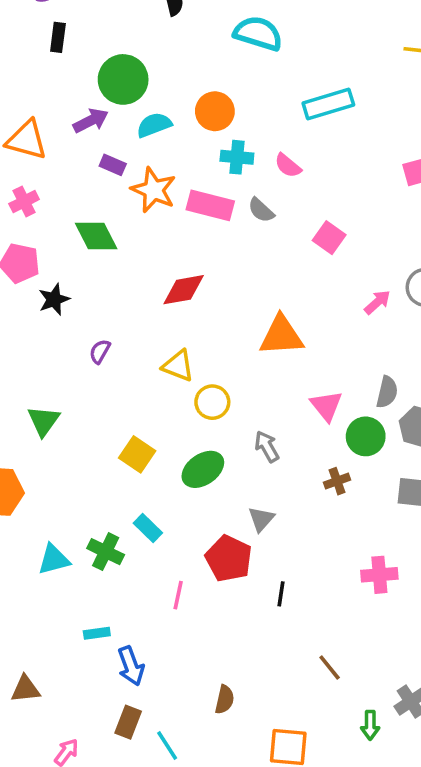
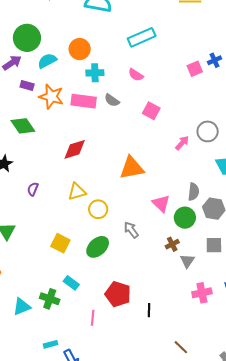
pink semicircle: (288, 166) -> (136, 75), moved
yellow triangle: (178, 366) -> (77, 192), turned -30
gray triangle: (261, 519) -> (187, 261), moved

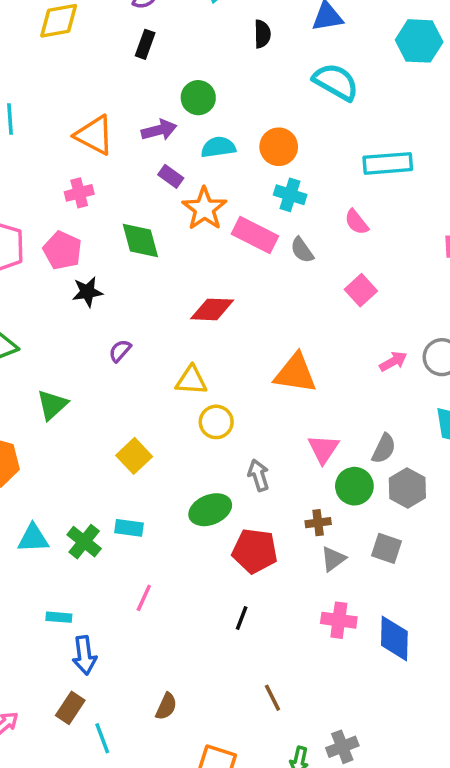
green circle: (27, 38) -> (198, 98), size x0.7
green ellipse: (98, 247) -> (210, 510), moved
cyan rectangle: (71, 283) -> (129, 528), turned -49
red pentagon: (118, 294) -> (255, 551), moved, turned -30

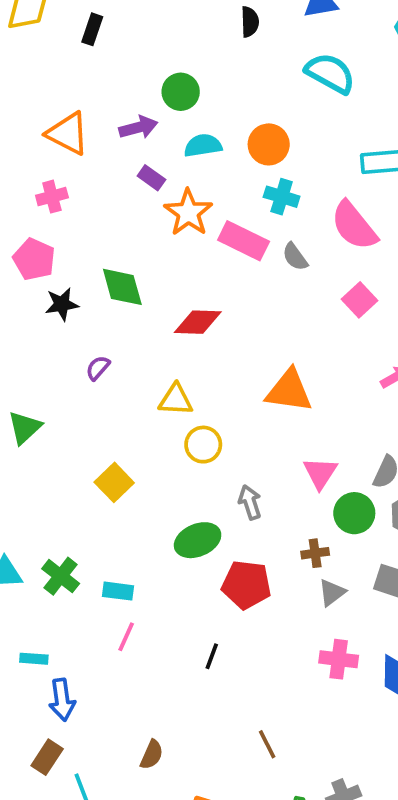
black rectangle: (145, 44) -> (92, 29), moved
pink semicircle: (356, 222) -> (354, 226), size x1.8
green diamond: (140, 241) -> (122, 287), moved
cyan rectangle: (129, 528) -> (118, 591), moved
black line: (242, 618) -> (212, 656), moved

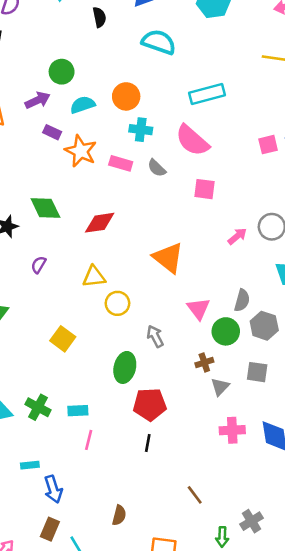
pink rectangle: (244, 241) -> (121, 163), size x0.7
pink square: (360, 300) -> (205, 189), turned -30
orange triangle: (289, 391) -> (168, 258), turned 40
green ellipse: (198, 540) -> (125, 367), turned -44
red pentagon: (246, 585) -> (150, 404), moved

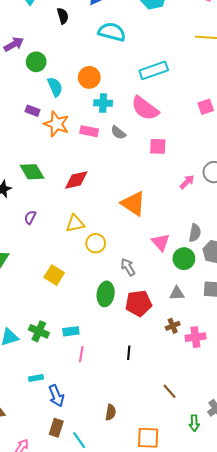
purple arrow: (38, 100) -> (14, 44), moved
cyan semicircle: (83, 105) -> (55, 87), turned 90
brown cross: (204, 363) -> (173, 326), moved
gray triangle: (220, 387) -> (177, 293), moved, turned 49
red pentagon: (150, 404) -> (139, 303), moved

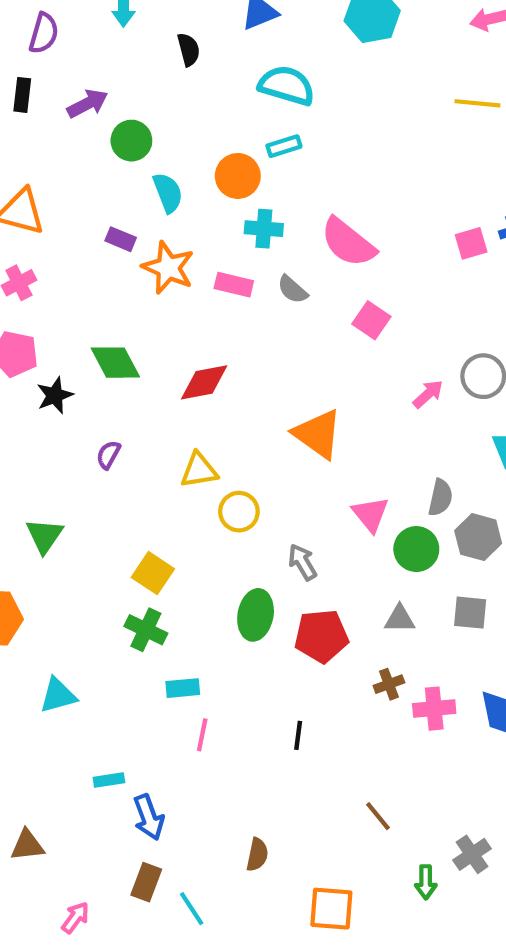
cyan rectangle: (154, 70) -> (284, 146), moved, size x0.6
pink square: (158, 146) -> (371, 320), turned 30
green cross: (39, 331) -> (146, 630), moved

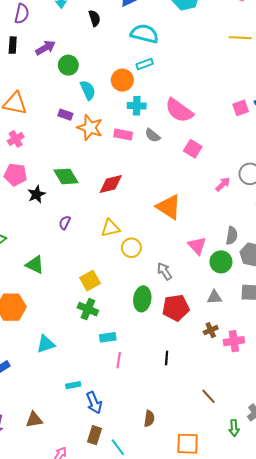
green triangle: (44, 536) -> (35, 265), turned -36
yellow square: (153, 573) -> (90, 281), turned 30

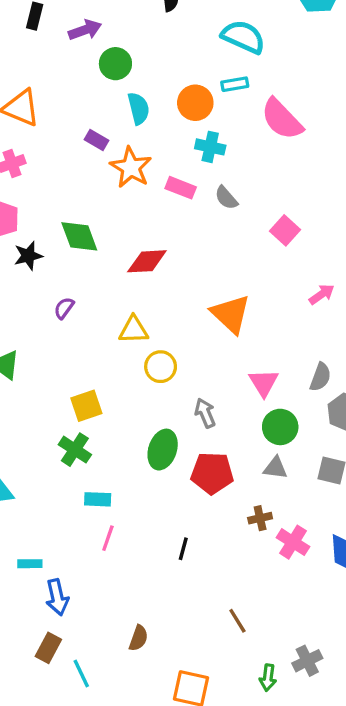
pink semicircle: (179, 110) -> (282, 119), moved
green circle: (221, 262) -> (280, 427), moved
pink cross: (234, 341) -> (293, 542), turned 30

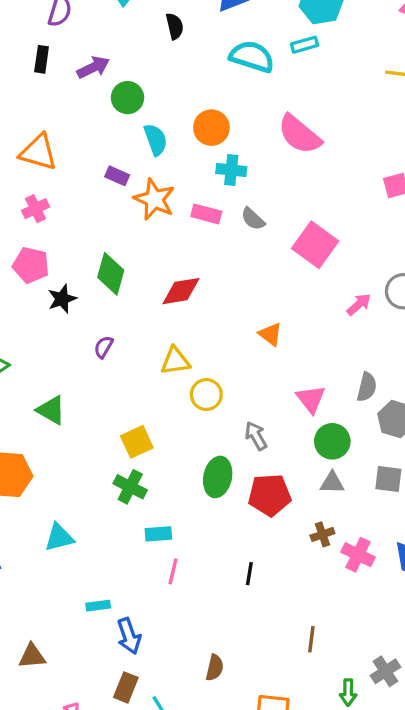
cyan rectangle: (235, 84) -> (305, 45), moved
pink square: (285, 230) -> (315, 245), size x1.5
green diamond: (79, 236) -> (111, 274), turned 42
orange triangle: (231, 314) -> (270, 334), size x0.6
brown line: (237, 621) -> (311, 639), turned 45

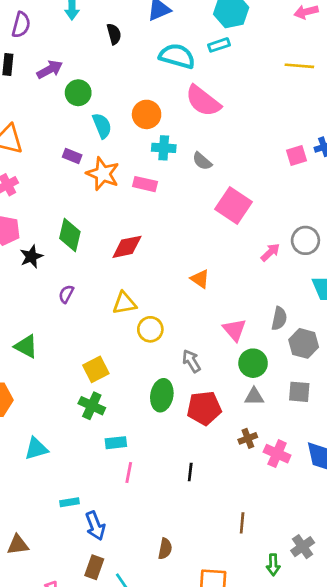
pink semicircle: (300, 134) -> (203, 101), moved
gray semicircle: (253, 219) -> (202, 161), moved

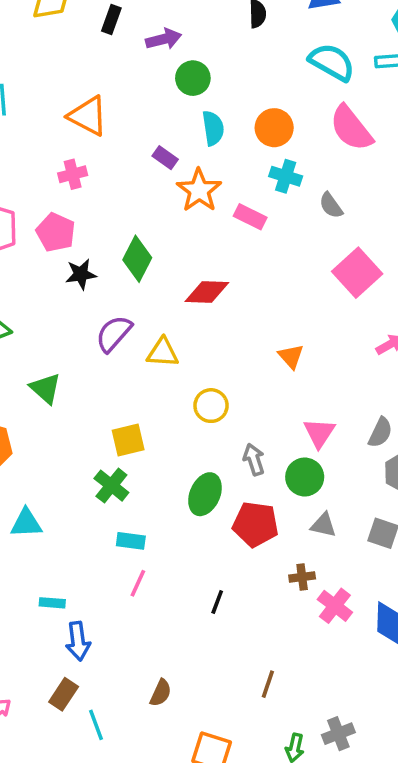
purple semicircle: (66, 294) -> (114, 334), size x1.6
yellow triangle: (124, 303) -> (163, 353), moved
green circle: (253, 363) -> (305, 477), moved

